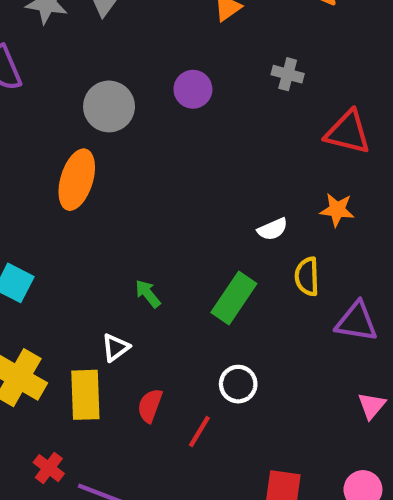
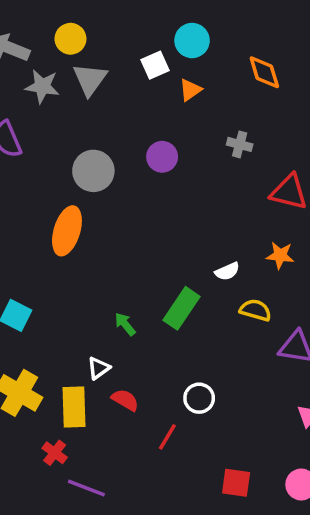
yellow semicircle: (307, 276) -> (255, 310), turned 108
green rectangle: (234, 298) -> (181, 308), moved
red semicircle: (150, 406) -> (125, 400), moved, turned 100
red cross: (49, 468) -> (55, 453), moved

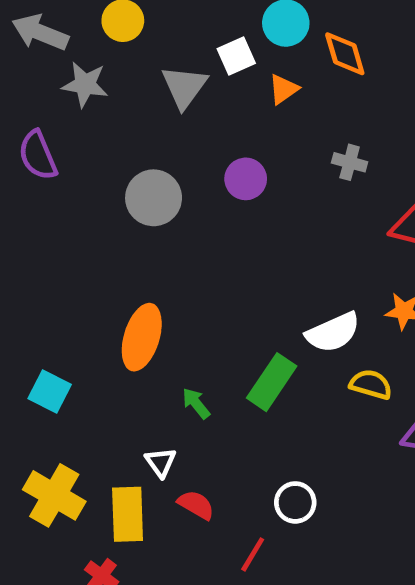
orange diamond: (264, 72) -> (345, 54), moved
gray triangle: (90, 79) -> (184, 87), moved
orange ellipse: (67, 231) -> (142, 337), moved
white semicircle: (227, 271) -> (333, 332), size x1.6
white triangle: (99, 368) -> (161, 462), turned -30

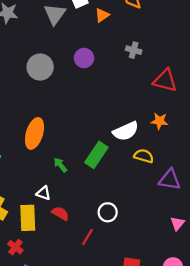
white triangle: (161, 462) -> (43, 193), turned -35

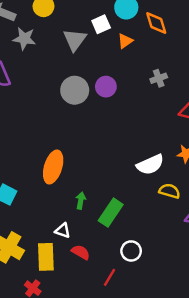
gray cross: (134, 50) -> (159, 78), turned -35
gray circle: (40, 67) -> (75, 90), moved
green rectangle: (96, 155) -> (111, 213), moved
green arrow: (60, 165) -> (81, 201), turned 49

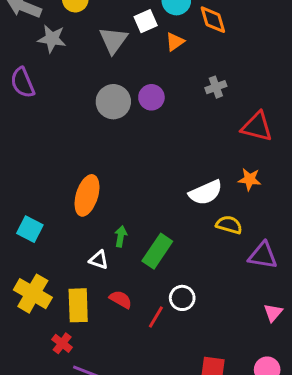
white triangle: (63, 231) -> (99, 260), moved
red line: (109, 277) -> (156, 317), moved

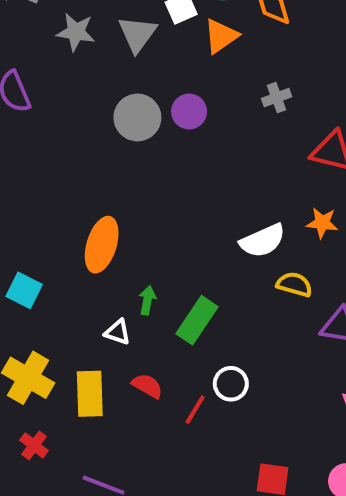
gray star: (52, 39) -> (76, 32), moved
orange triangle: (175, 42) -> (221, 36), size x1.4
red cross: (62, 343) -> (34, 445), moved

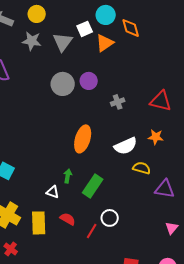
gray cross: (277, 98) -> (118, 102), moved
orange ellipse: (102, 245) -> (83, 139), moved

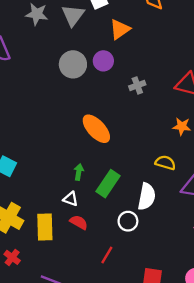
orange triangle: (105, 43) -> (120, 29), moved
orange ellipse: (83, 139) -> (96, 129), turned -60
white semicircle: (126, 146) -> (147, 197), moved, turned -55
white triangle: (53, 192) -> (71, 199), moved
red line: (92, 231) -> (107, 255), moved

